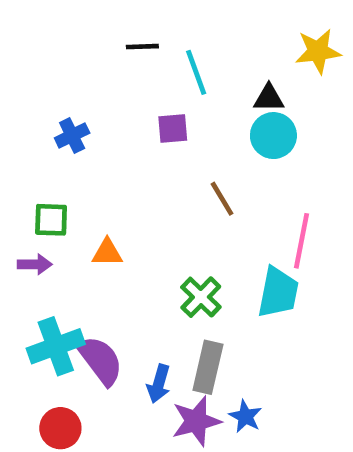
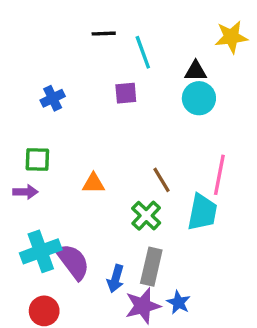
brown line: (222, 199) -> (162, 180), moved
orange triangle: (107, 253) -> (93, 183), moved

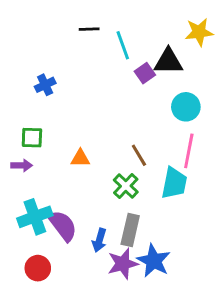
black triangle: (196, 71) -> (168, 61), size x1.5
purple square: (126, 93) -> (145, 73), moved, turned -30
cyan circle: (199, 98) -> (186, 107), moved
blue star: (179, 302) -> (154, 261), size x1.6

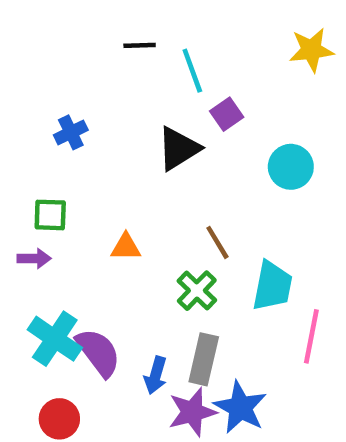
black triangle: (168, 61) -> (179, 148), moved, turned -32
pink line: (189, 151) -> (311, 336), moved
cyan cross: (35, 217) -> (55, 339), turned -36

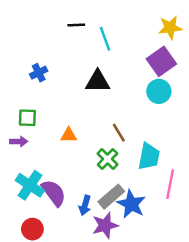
purple square: (227, 114) -> (161, 61), moved, size x1.6
black triangle: (179, 148) -> (98, 81), turned 32
gray rectangle: (204, 359) -> (111, 197), turned 36
blue star: (240, 407) -> (131, 204), moved

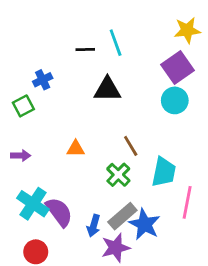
black line: (76, 25) -> (85, 50), moved
green square: (27, 118) -> (23, 106), moved, turned -30

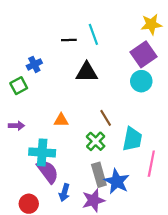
cyan cross: (33, 204) -> (42, 152), moved, turned -30
gray rectangle: (122, 216) -> (99, 175), turned -65
blue arrow: (94, 226) -> (64, 193), moved

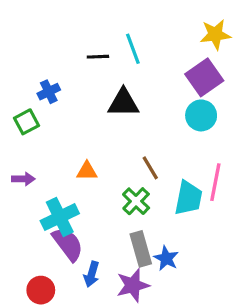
cyan cross: (42, 152) -> (60, 217), turned -30
pink line: (151, 164) -> (215, 182), moved
blue star: (117, 181) -> (166, 258), size x0.7

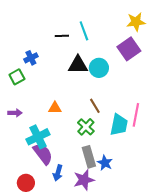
cyan circle: (201, 115) -> (99, 68), moved

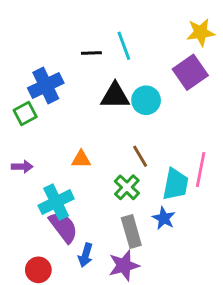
blue cross: (31, 58) -> (46, 85), size x1.6
blue star: (105, 163) -> (164, 218), moved

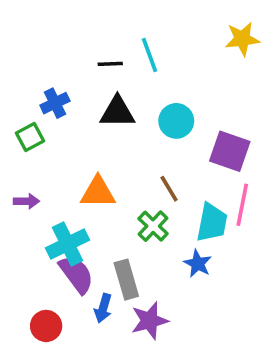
purple square: (190, 72) -> (230, 151), moved, turned -36
blue cross: (46, 85) -> (55, 103), size x0.7
black triangle: (115, 96) -> (117, 112), moved
orange triangle: (81, 159) -> (98, 192), size x1.5
gray rectangle: (131, 232) -> (126, 280), moved

